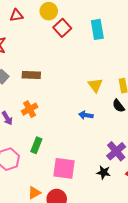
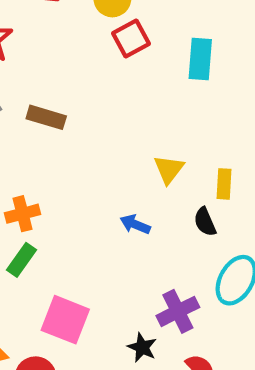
orange cross: (30, 109) -> (23, 214), moved

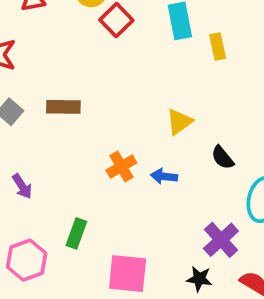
yellow triangle: (169, 169) -> (179, 122), turned 32
yellow rectangle: (224, 184) -> (218, 47), moved
orange cross: (23, 214) -> (121, 166), moved

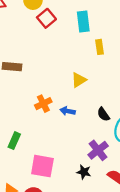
yellow rectangle: (218, 47) -> (100, 47), moved
black semicircle: (223, 158) -> (103, 114), moved

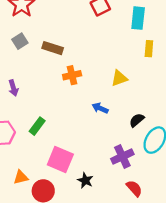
orange cross: (43, 104) -> (72, 75), moved
black semicircle: (103, 114) -> (137, 120), turned 72
black star: (84, 172) -> (85, 180), moved

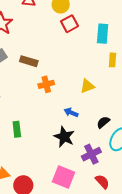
green rectangle: (37, 126) -> (17, 129), turned -42
pink square: (60, 160) -> (64, 177), moved
black star: (85, 180) -> (64, 137), moved, size x1.5

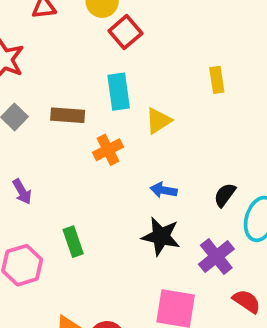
cyan rectangle: (103, 34) -> (119, 92), moved
yellow triangle: (87, 86) -> (158, 121), moved

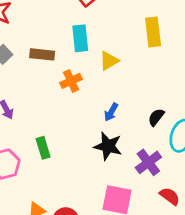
yellow rectangle: (217, 80) -> (153, 32), size x1.5
blue arrow: (164, 190) -> (111, 112), turned -72

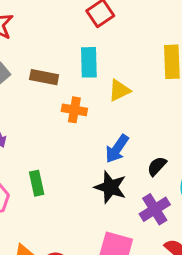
orange cross: (71, 81) -> (74, 110), turned 30
blue arrow: (111, 112) -> (117, 149), size x1.4
black semicircle: (156, 117) -> (157, 166), moved

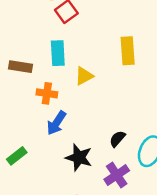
blue arrow: (117, 149) -> (56, 123), moved
green rectangle: (37, 183) -> (17, 156), turned 66

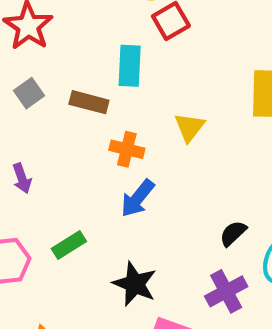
cyan rectangle: (58, 53) -> (130, 66), moved
yellow triangle: (84, 76) -> (189, 127), turned -30
black star: (79, 158) -> (135, 284), moved

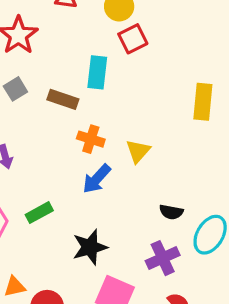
yellow triangle: (189, 127) -> (138, 151), moved
black semicircle: (233, 233) -> (171, 212), turned -130
black star: (135, 284) -> (90, 247), turned 30

